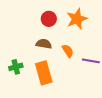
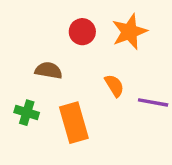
brown semicircle: (44, 44) -> (49, 70), moved
green cross: (16, 67) -> (27, 113), turned 32

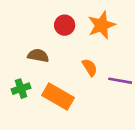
green cross: (27, 113) -> (21, 89), turned -36
orange rectangle: (74, 123) -> (58, 97), turned -44

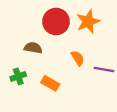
red circle: (65, 25) -> (56, 21), size x1.5
orange rectangle: (58, 97) -> (50, 83), size x0.7

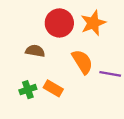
orange semicircle: (78, 58) -> (82, 62), size x1.5
green cross: (18, 76) -> (28, 90), moved

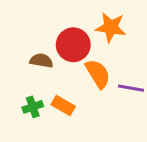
red circle: (59, 23) -> (73, 45), moved
orange star: (93, 23) -> (111, 27), turned 30

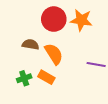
red circle: (73, 45) -> (54, 19), moved
orange semicircle: (98, 74) -> (54, 54), moved

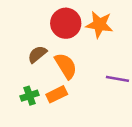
brown semicircle: (31, 44) -> (37, 54), turned -49
orange rectangle: (46, 77) -> (57, 94), turned -56

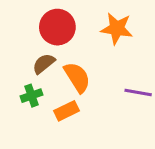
red circle: (66, 23) -> (57, 27), moved
green cross: (30, 96) -> (32, 96), moved

